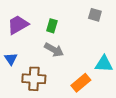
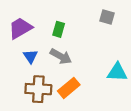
blue triangle: (11, 59) -> (30, 56), moved
orange rectangle: (81, 83) -> (69, 88), moved

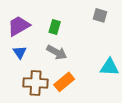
blue triangle: (30, 56) -> (20, 52), moved

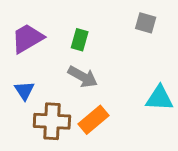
blue triangle: (20, 52) -> (24, 91), moved

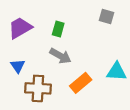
orange rectangle: (93, 120) -> (81, 83), moved

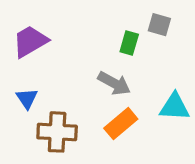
green rectangle: (58, 29) -> (129, 43), moved
gray arrow: (60, 56) -> (114, 83), moved

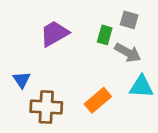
purple trapezoid: (30, 41) -> (54, 34), moved
gray arrow: (114, 83) -> (128, 53), moved

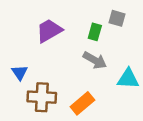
gray arrow: (128, 53) -> (95, 60), moved
orange rectangle: (98, 100) -> (82, 103), moved

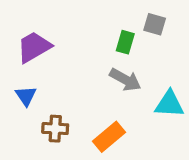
purple trapezoid: (49, 31) -> (34, 47), moved
brown cross: (42, 97) -> (55, 129), size x0.7

